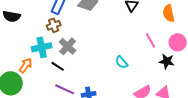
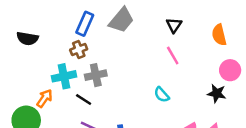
pink line: (151, 40) -> (173, 56), moved
gray cross: (68, 46) -> (96, 75), turned 36

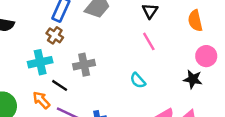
brown cross: (79, 49) -> (55, 35), turned -35
gray cross: (96, 75) -> (84, 65), moved
orange arrow: (44, 98) -> (41, 100), moved, turned -78

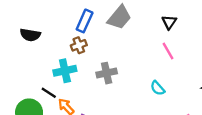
brown cross: (55, 35) -> (79, 45), turned 35
black line: (60, 85) -> (49, 93), moved

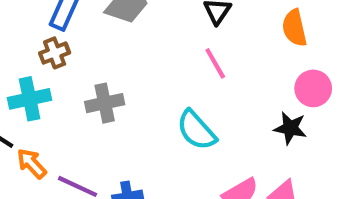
cyan semicircle: (158, 88) -> (196, 130), size x1.5

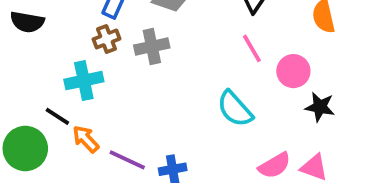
pink circle: (313, 88) -> (293, 71), moved
gray cross: (105, 103) -> (152, 47), moved

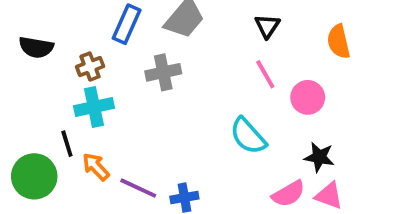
brown cross: (106, 39) -> (90, 67), moved
black star: (320, 107) -> (319, 157), moved
black line: (57, 116) -> (67, 144), turned 40

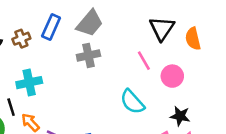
black triangle: (267, 26) -> (162, 28), moved, size x1.5
brown cross: (90, 67) -> (21, 39), moved
gray cross: (163, 72) -> (88, 55), moved

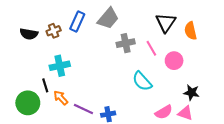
gray cross: (88, 55) -> (126, 43), moved
black star: (180, 116) -> (192, 93), moved

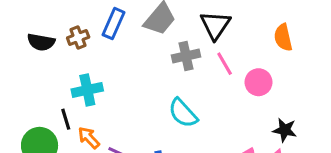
black triangle: (166, 23) -> (215, 25), moved
cyan semicircle: (142, 81) -> (183, 113), moved

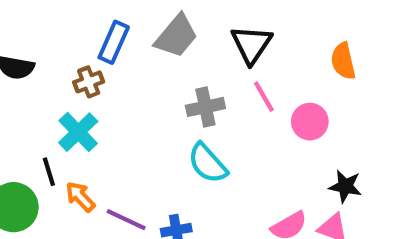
brown cross: (78, 37) -> (89, 82), moved
gray cross: (186, 56) -> (205, 107), moved
cyan cross: (87, 90) -> (78, 132), turned -32

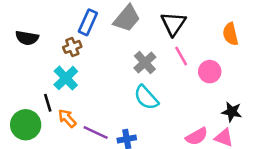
gray cross: (205, 107) -> (145, 63), turned -30

